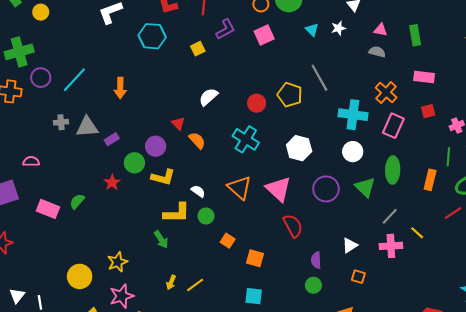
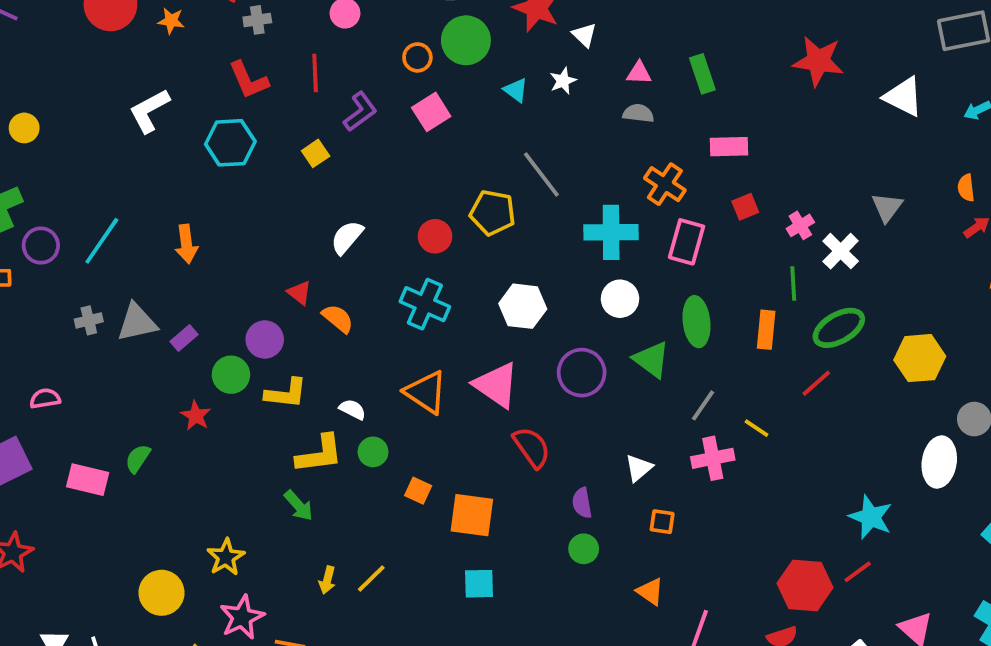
orange square: (255, 258) -> (472, 515), size x1.4

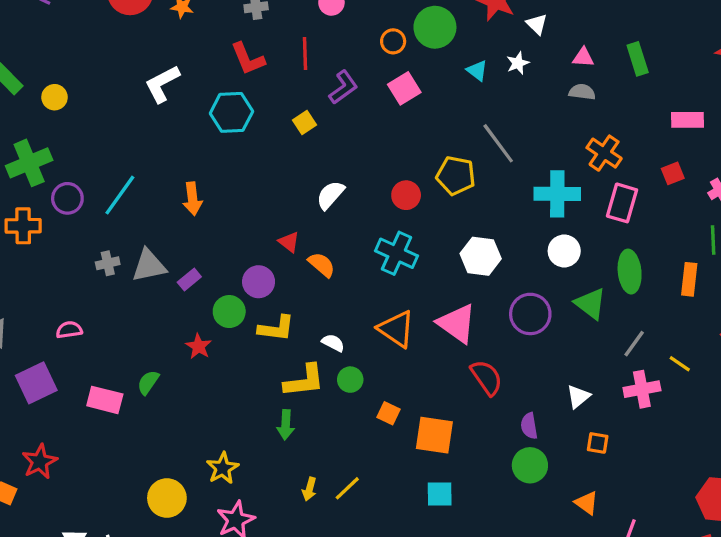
pink rectangle: (729, 147) -> (687, 120), moved
green arrow: (299, 506) -> (286, 425), turned 44
green circle: (584, 549) -> (530, 465), size x1.4

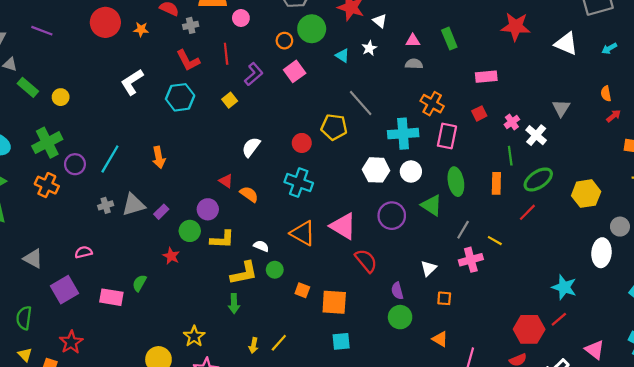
orange cross: (23, 226) -> (47, 185), turned 30
white hexagon: (481, 256) -> (376, 170), moved

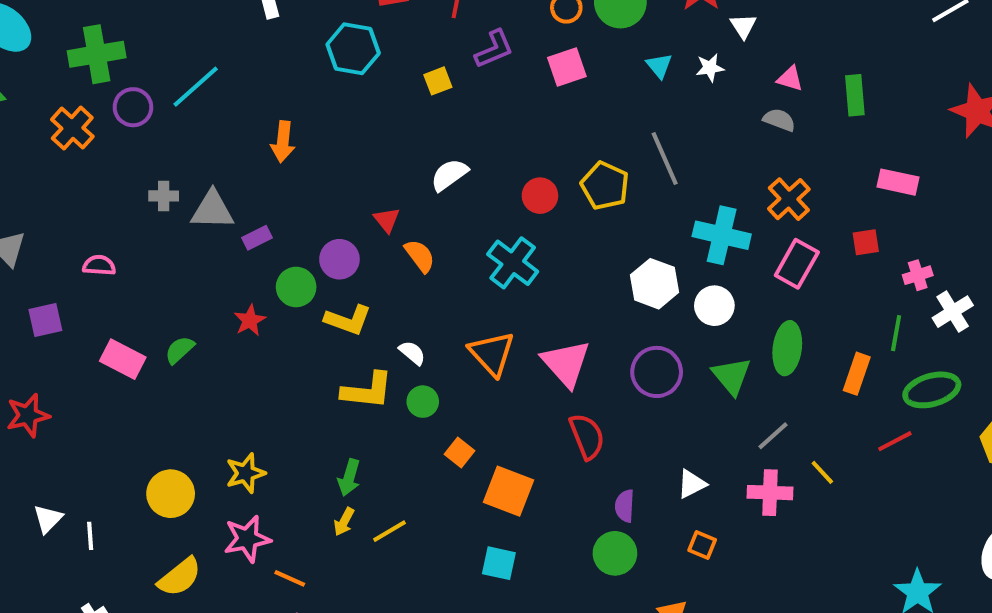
cyan line: (110, 159) -> (196, 87), moved
purple square: (64, 290) -> (45, 320), size x0.7
green arrow: (234, 304) -> (349, 478), moved

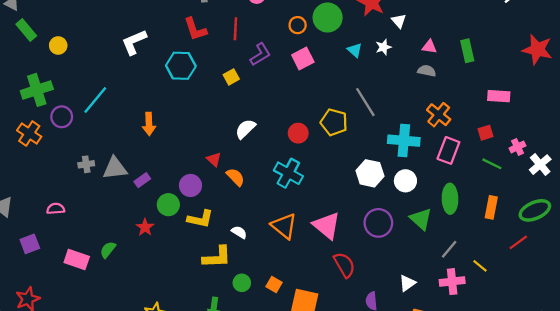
green line: (896, 333) -> (492, 164), moved, turned -66
green circle: (423, 402) -> (242, 283), moved

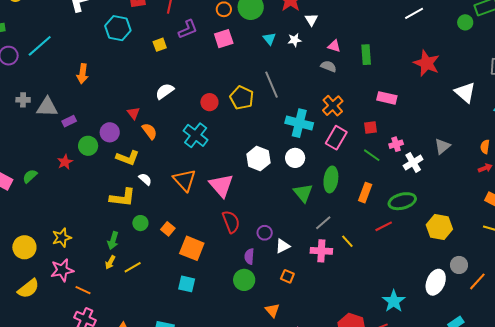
white hexagon: (370, 173) -> (258, 159), moved
yellow L-shape: (200, 219) -> (128, 158), moved
purple circle: (378, 223) -> (265, 233), moved, size x0.6

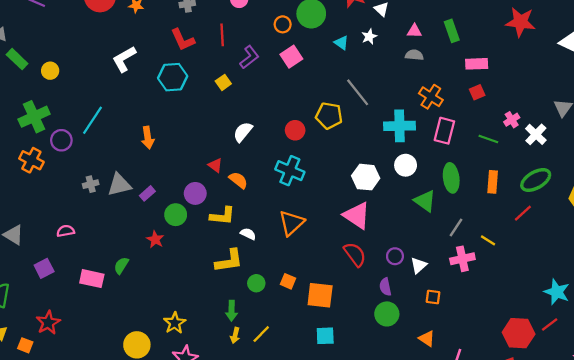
pink rectangle: (387, 98) -> (477, 64), moved
red square: (371, 128) -> (477, 92), moved
orange triangle: (185, 180) -> (291, 223), turned 45
pink triangle: (221, 185) -> (357, 215), moved

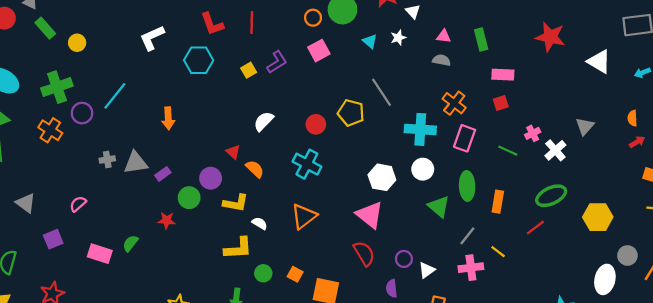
purple L-shape: (249, 57) -> (277, 62), moved
orange rectangle: (493, 182) -> (498, 202), moved
pink semicircle: (66, 231) -> (78, 204), turned -36
red star: (155, 239) -> (167, 220), turned -30

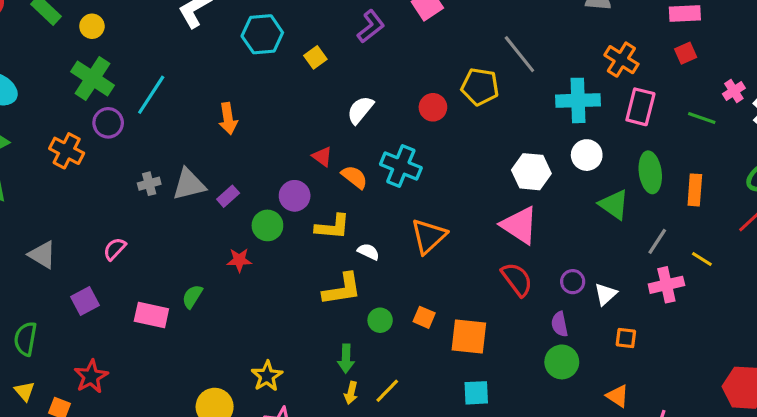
yellow square: (249, 70) -> (315, 57), moved
green cross: (57, 87) -> (93, 78), moved, turned -32
cyan cross: (307, 164) -> (401, 166), moved

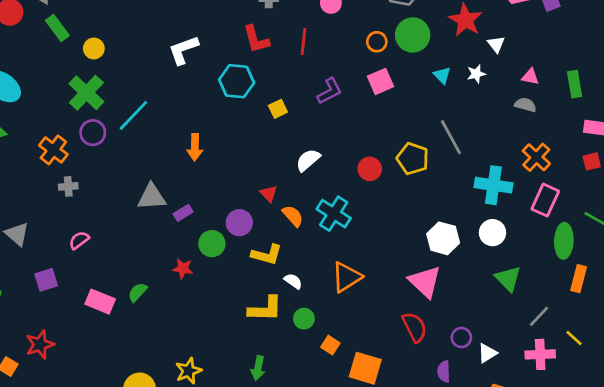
green ellipse: (650, 172) -> (564, 241), moved
gray cross: (149, 184) -> (68, 186), moved
green circle: (380, 320) -> (304, 319), moved

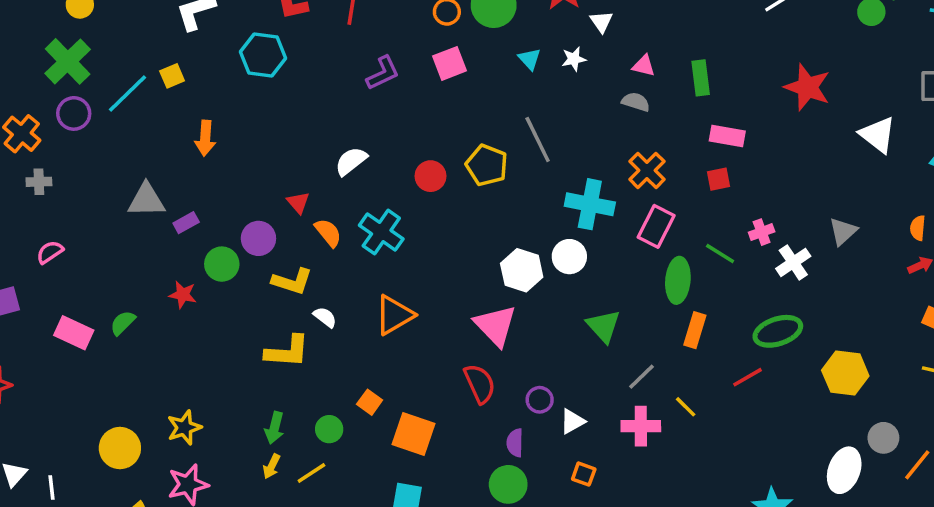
yellow square: (278, 109) -> (172, 76), moved
white circle: (493, 233) -> (569, 257), moved
green circle: (304, 319) -> (329, 429), moved

